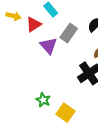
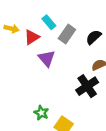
gray rectangle: (69, 33) -> (67, 34), moved

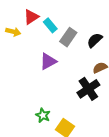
red triangle: (32, 37) -> (31, 17), moved
purple triangle: (47, 58) -> (48, 61), turned 42

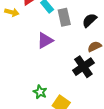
gray rectangle: (68, 37) -> (64, 17), turned -48

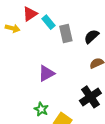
purple triangle: (45, 40) -> (46, 73), moved
black cross: (83, 67) -> (90, 97), moved

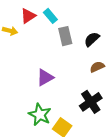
cyan rectangle: (48, 22) -> (50, 16), moved
green star: (41, 109) -> (40, 115), size x1.5

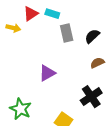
cyan rectangle: (50, 16) -> (52, 14), turned -32
green star: (40, 115) -> (20, 109), moved

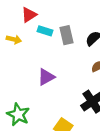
cyan rectangle: (52, 14) -> (45, 31), moved
yellow arrow: (13, 28) -> (14, 39), moved

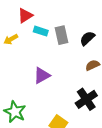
yellow arrow: (14, 39) -> (11, 39), turned 136

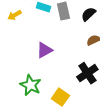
green star: (15, 112) -> (30, 85), moved

